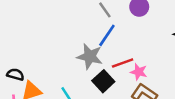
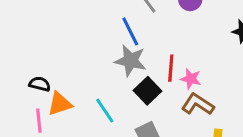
blue line: (107, 35) -> (130, 31), moved, turned -60
red line: (123, 63) -> (171, 68), turned -65

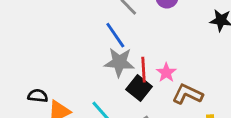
red line: (171, 68) -> (143, 70), moved
pink star: (191, 79) -> (166, 73), moved, turned 30

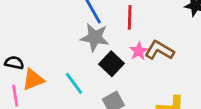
red line: (143, 70) -> (130, 17), moved
brown L-shape: (187, 94) -> (159, 50), moved

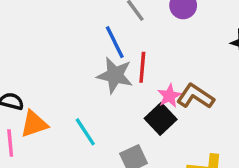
red line: (130, 17) -> (142, 67), moved
black square: (112, 64) -> (161, 119), moved

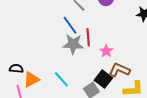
brown L-shape: (195, 96) -> (119, 70), moved
black square: (161, 119) -> (103, 79), moved

